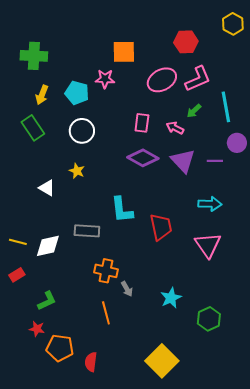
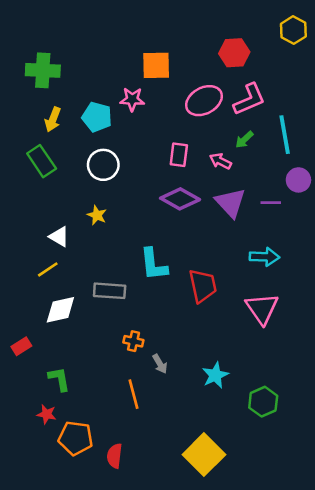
yellow line: (18, 242) -> (48, 269), moved, turned -48
orange cross: (106, 271) -> (133, 341), size x0.7
green L-shape: (47, 301) -> (59, 379), turned -75

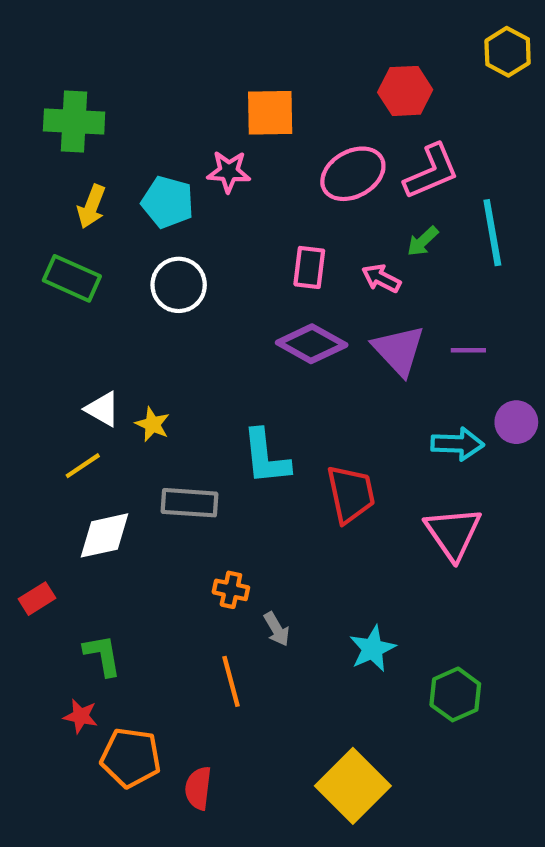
green rectangle: (42, 161) -> (72, 278), turned -32
purple circle: (298, 180) -> (516, 422), moved
yellow star: (97, 215) -> (152, 424), moved

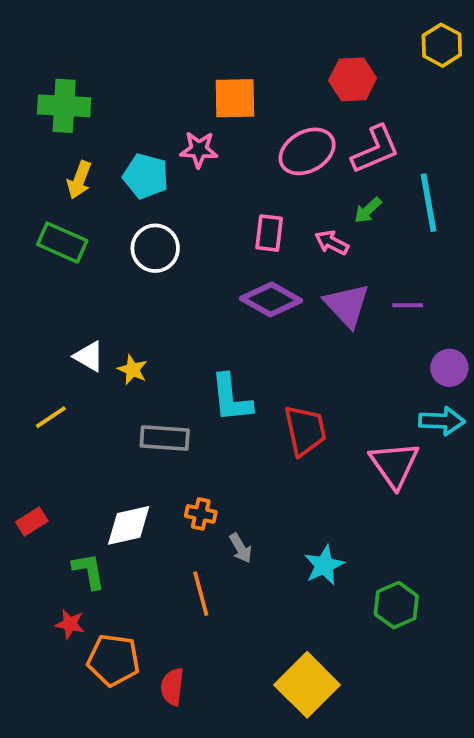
cyan arrow: (457, 444) -> (442, 421), moved
yellow line: (83, 466) -> (51, 417), moved
white diamond: (105, 535) -> (129, 525), moved

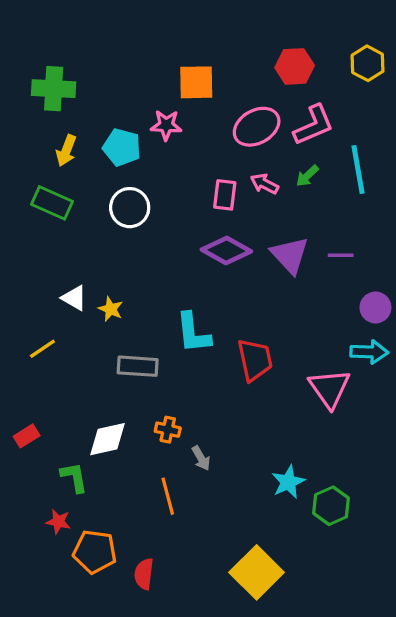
yellow hexagon: (442, 45) -> (368, 63), moved
pink arrow: (332, 243) -> (264, 184), moved
cyan star: (324, 565) -> (288, 482), moved

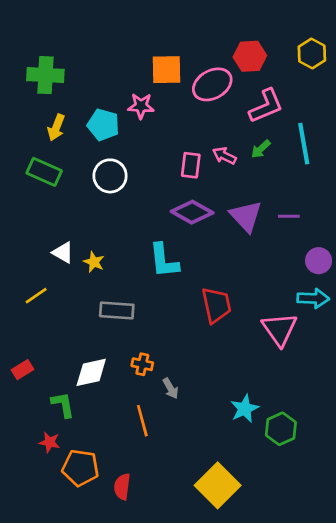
pink ellipse: (257, 127) -> (212, 84), moved
cyan L-shape: (193, 333) -> (164, 261), moved

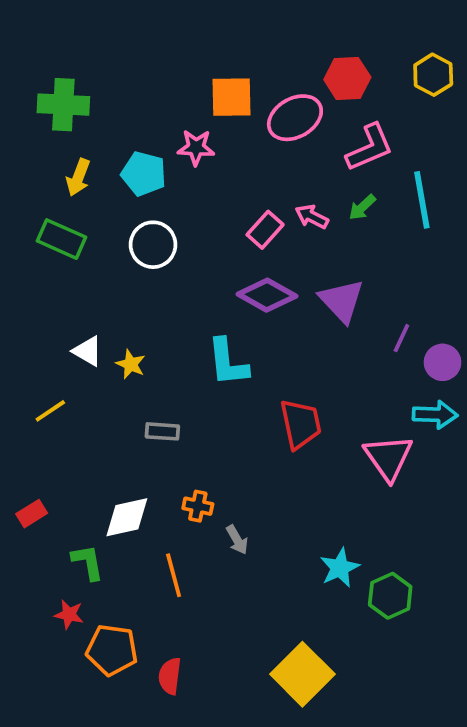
pink rectangle: (191, 165) -> (265, 230), turned 35
purple line: (289, 216) -> (401, 338), moved, turned -65
gray rectangle: (117, 310) -> (162, 431), size x0.7
orange line: (142, 421) -> (174, 575), moved

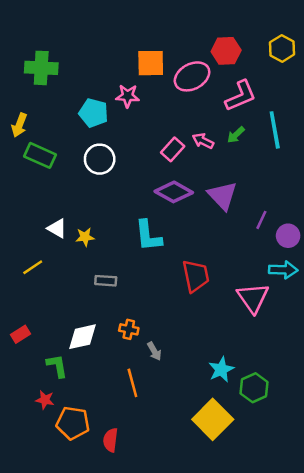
yellow arrow: (78, 177) -> (19, 125), moved
yellow star: (131, 364) -> (85, 237), turned -30
orange line: (174, 575) -> (132, 383), moved
yellow square: (302, 674) -> (213, 419), moved

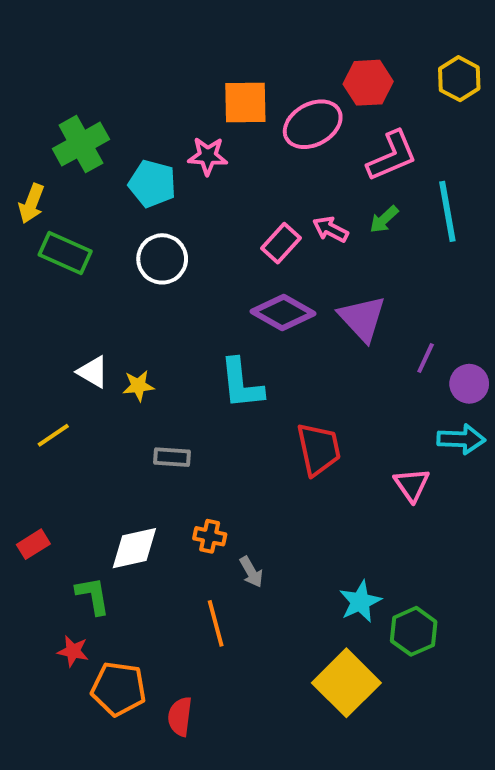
green cross: (41, 68) -> (81, 144), moved, turned -32
pink triangle: (253, 298) -> (412, 485), size x0.7

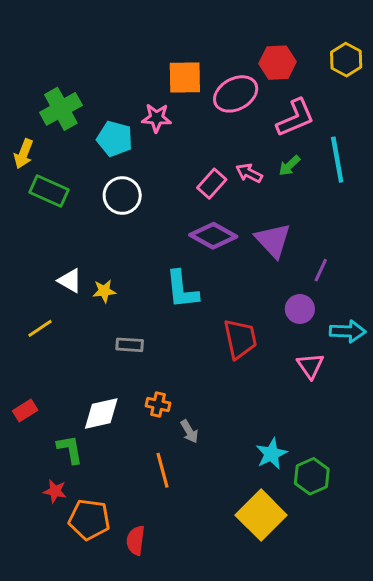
purple circle: (469, 384) -> (300, 309), moved

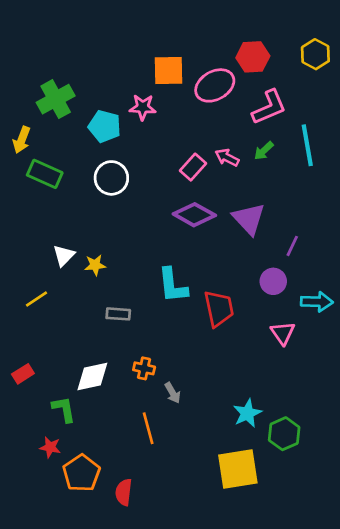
white triangle: (70, 281) -> (64, 255), turned 45
cyan L-shape: (182, 290) -> (173, 285), moved
yellow square: (261, 515) -> (238, 469), turned 36
orange pentagon: (89, 520) -> (81, 473), turned 30

